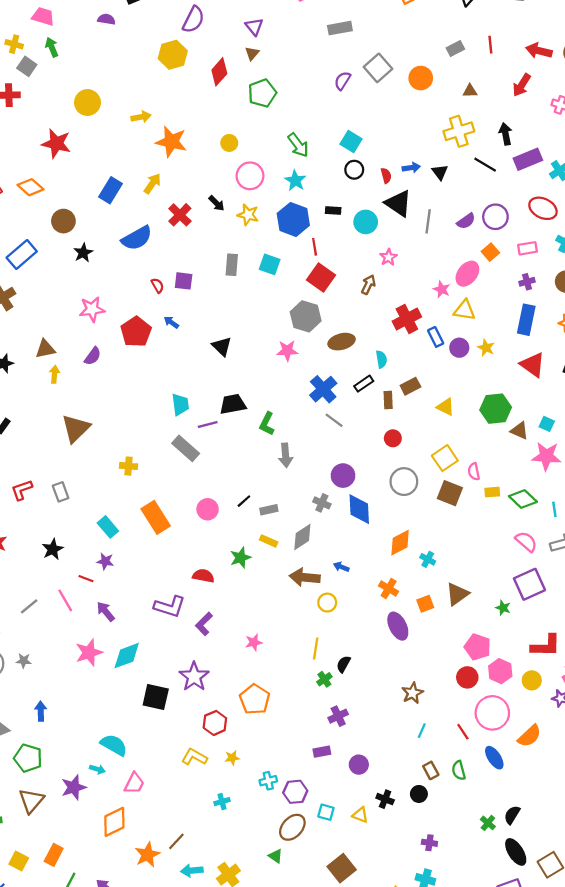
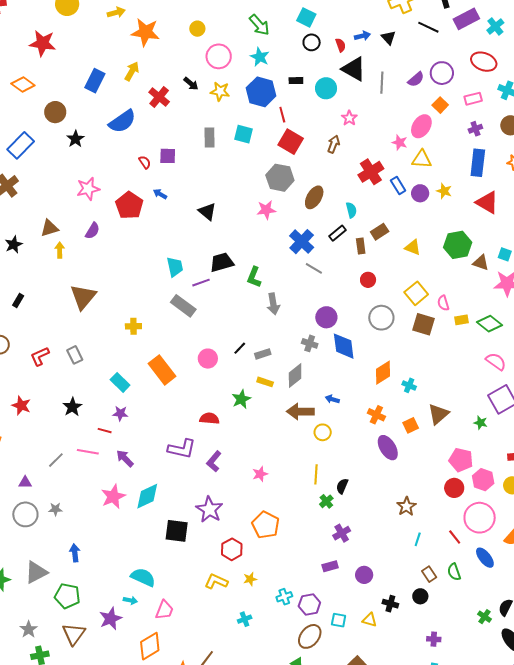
brown ellipse: (342, 342) -> (314, 197), turned -40
pink line: (65, 600) -> (88, 452), turned -45

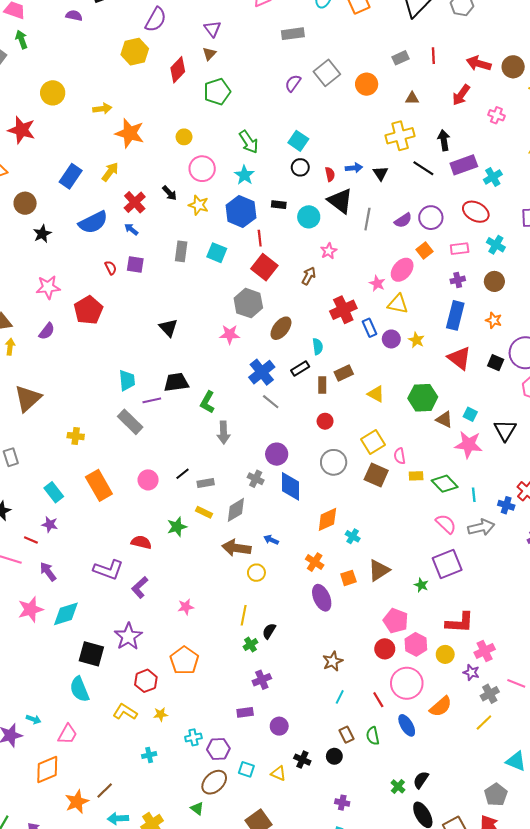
blue arrow: (160, 194) -> (131, 229), moved
cyan semicircle: (143, 577) -> (79, 689), moved, turned -145

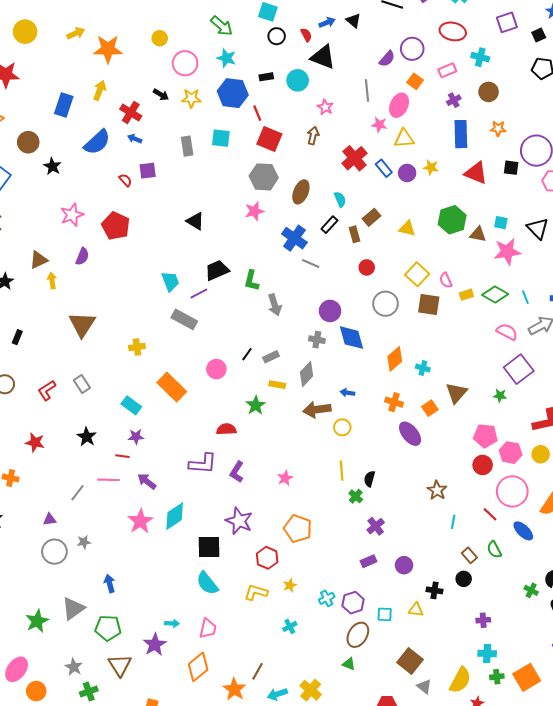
gray line: (367, 219) -> (367, 91), moved

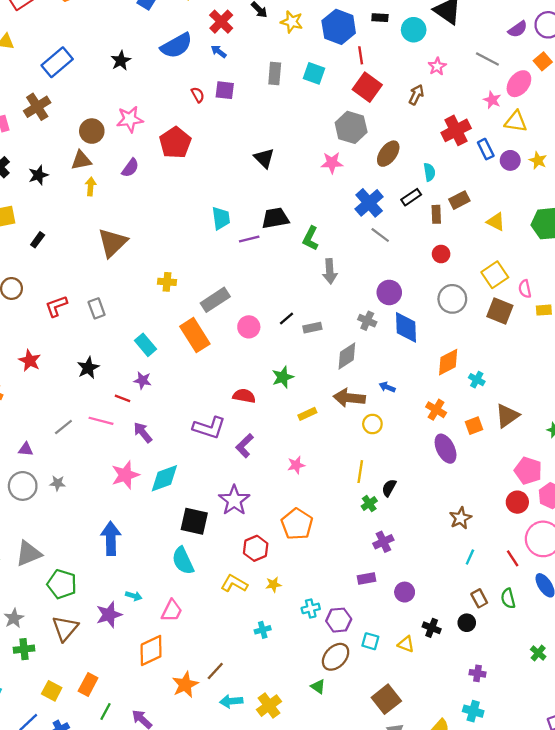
gray line: (367, 91) -> (487, 59), turned -70
brown circle: (28, 142) -> (92, 131), moved
gray rectangle: (184, 319) -> (215, 300), moved, turned -75
yellow rectangle: (277, 385) -> (307, 414), moved, turned -49
blue arrow: (110, 583) -> (111, 538), moved, size x1.6

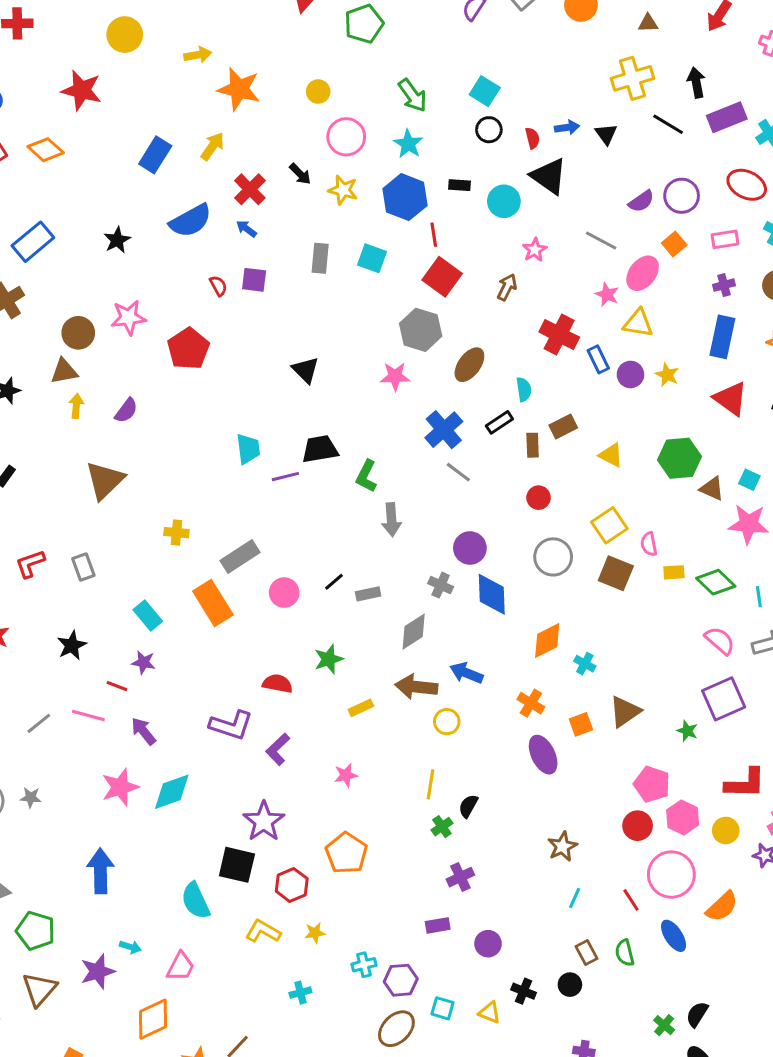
red cross: (456, 130) -> (559, 335), turned -36
purple semicircle: (130, 168) -> (126, 410), moved
blue arrow: (387, 387) -> (466, 673), size x1.5
black square: (194, 521) -> (237, 865), moved

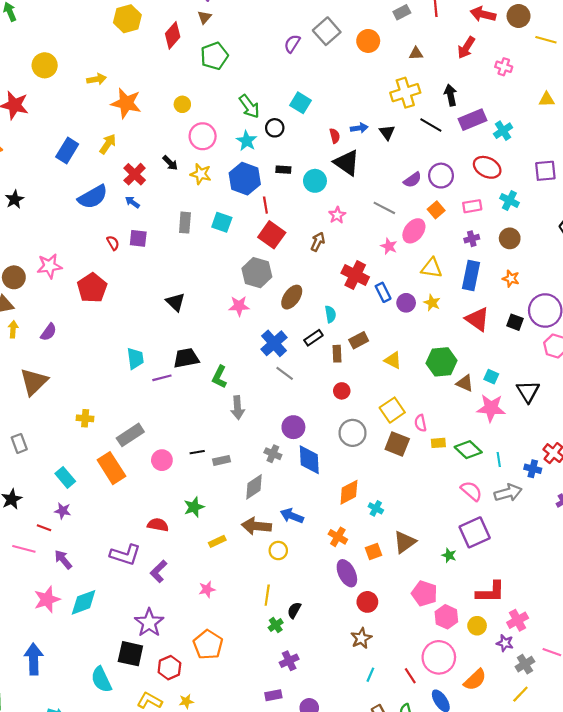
black circle: (489, 130) -> (275, 128), moved
black star: (117, 240) -> (15, 199), moved
yellow triangle: (638, 323) -> (432, 268), moved
black line: (334, 582) -> (197, 452), turned 32
red circle: (638, 826) -> (367, 602), moved

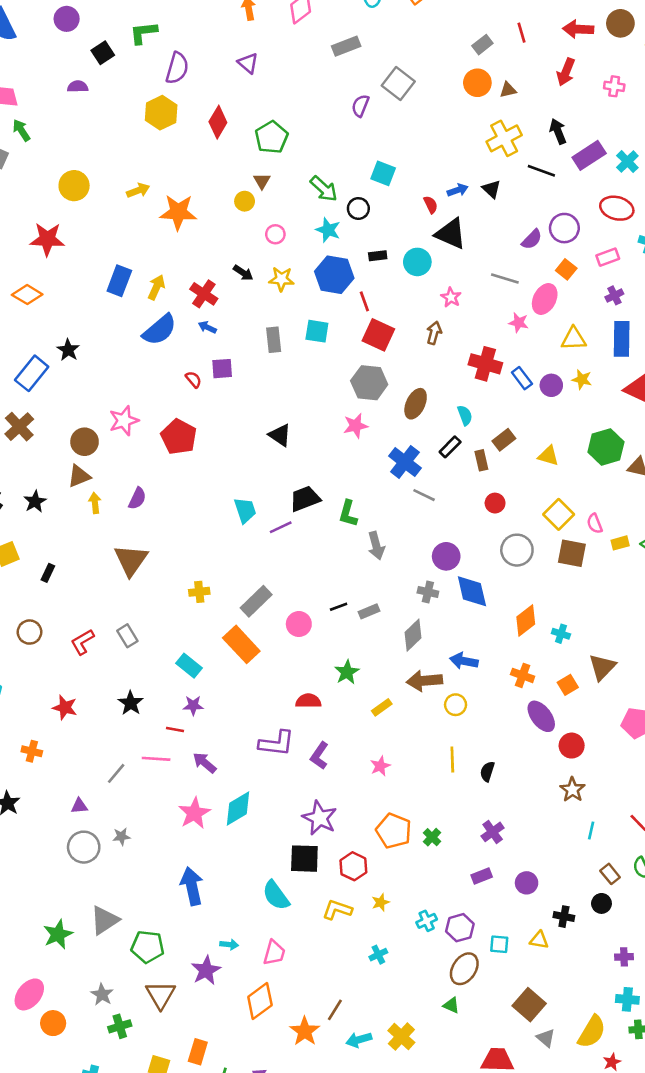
brown triangle: (204, 17) -> (262, 181), moved
orange circle: (368, 41) -> (477, 83), moved
pink circle: (203, 136) -> (275, 234), size x0.6
yellow arrow: (108, 144) -> (156, 287), moved
green cross: (276, 625) -> (432, 837), moved

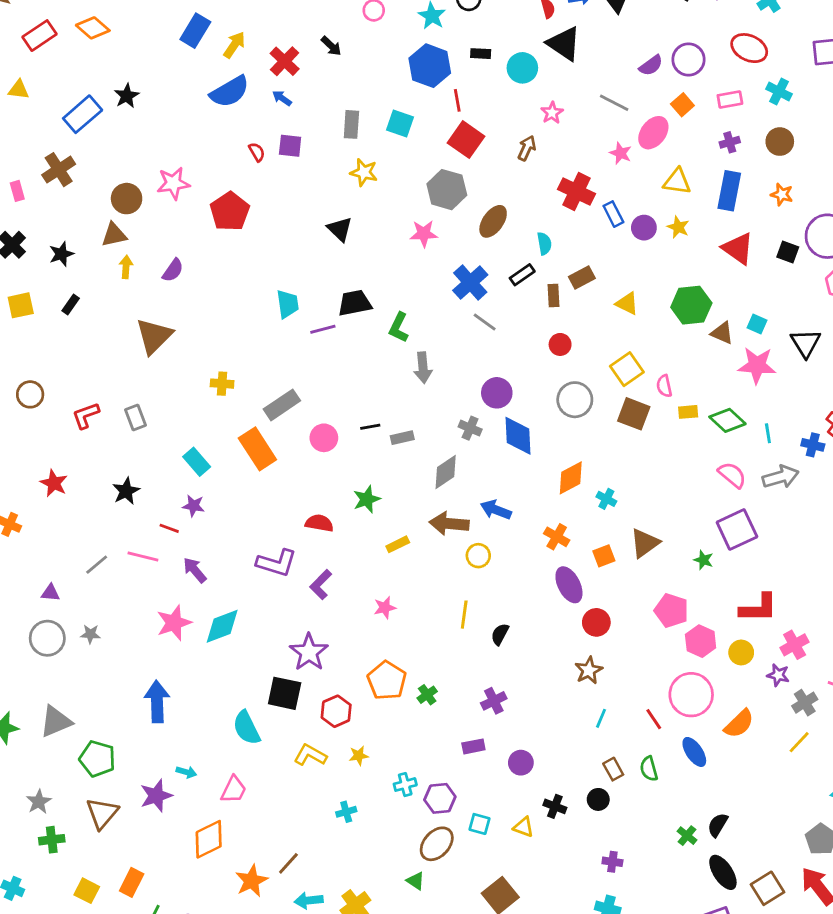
yellow star: (281, 279) -> (364, 172), moved
black rectangle: (48, 573) -> (71, 305), moved

